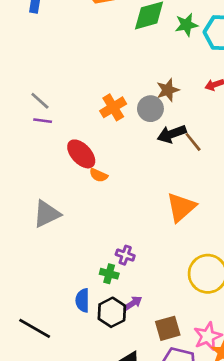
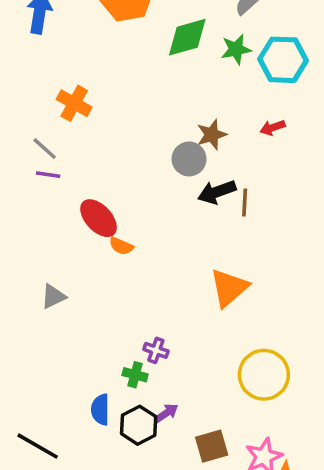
orange cross: (113, 107) -> (74, 103), moved, turned -30
brown line: (193, 142) -> (245, 202), turned 42
gray triangle: (47, 214) -> (53, 296), size x0.7

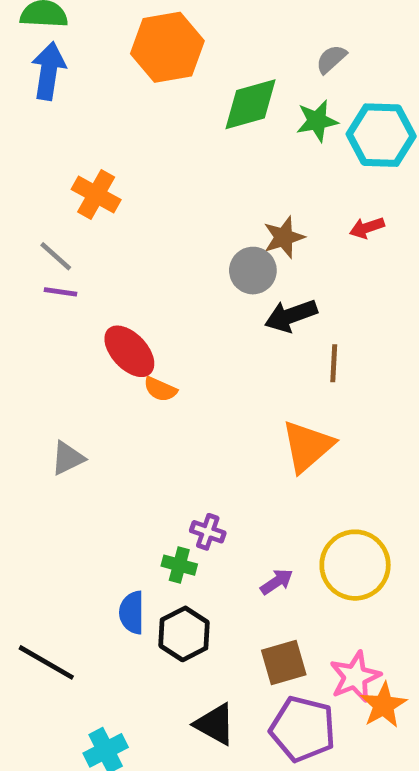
brown line: (245, 202) -> (334, 363), moved
purple arrow: (166, 413) -> (277, 582), moved

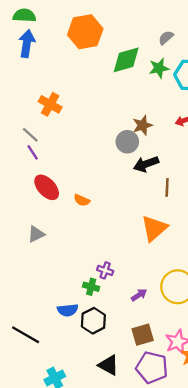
purple line: (60, 292) -> (33, 152), turned 49
red ellipse: (129, 351) -> (47, 187), moved
blue semicircle: (132, 613) -> (68, 310), turned -96

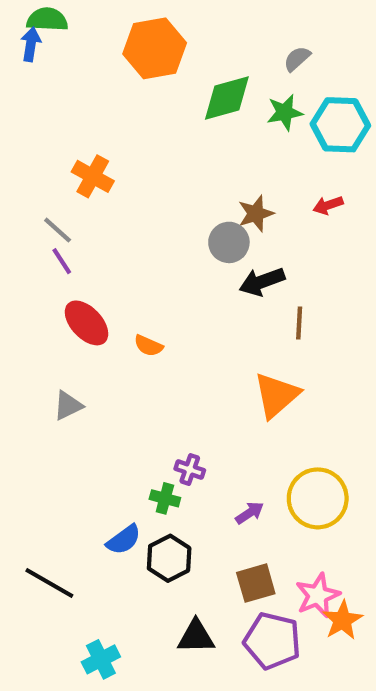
blue arrow: (27, 44) -> (31, 44), moved, size x0.7
blue semicircle: (68, 310) -> (124, 540), turned -30
black triangle: (109, 365) -> (196, 637), turned -30

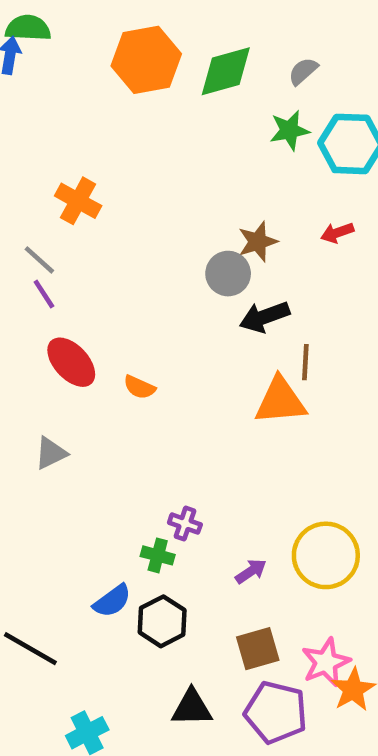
green diamond: (227, 98) -> (226, 71), moved
orange triangle: (276, 395) -> (280, 401), moved, turned 36

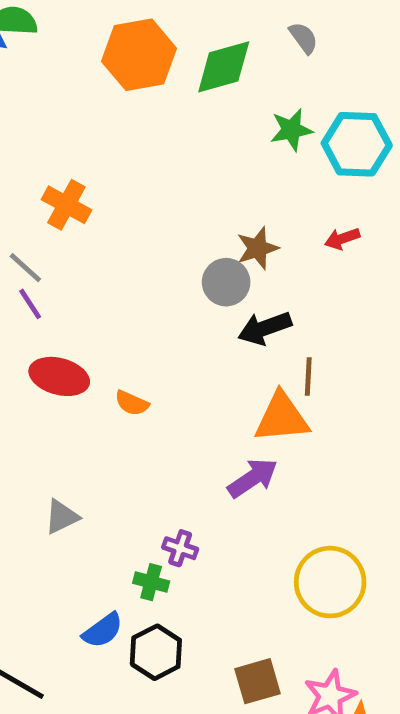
gray semicircle: (303, 71) -> (303, 38), moved, turned 96
red ellipse: (71, 362) -> (59, 376), turned -32
gray triangle: (51, 453) -> (62, 517), moved
purple arrow: (251, 571) -> (253, 478), moved, size x1.5

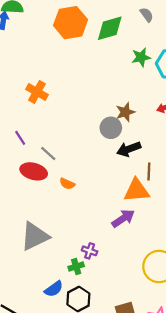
gray line: (25, 268) -> (48, 154), moved
gray triangle: (62, 517) -> (35, 236), size x1.8
green cross: (151, 582) -> (76, 267), turned -32

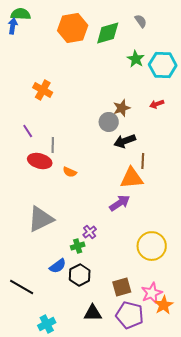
green star: (141, 57) -> (136, 59), turned -30
gray line: (48, 154) -> (53, 145), turned 49
purple cross: (90, 251) -> (90, 232), turned 32

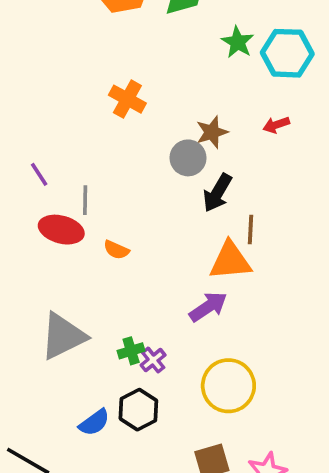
orange cross: (43, 90) -> (127, 99), moved
black arrow: (125, 141) -> (217, 193), turned -40
green cross: (78, 246) -> (131, 351), moved
yellow circle: (152, 246) -> (228, 386), moved
black hexagon: (80, 275) -> (138, 410), moved

